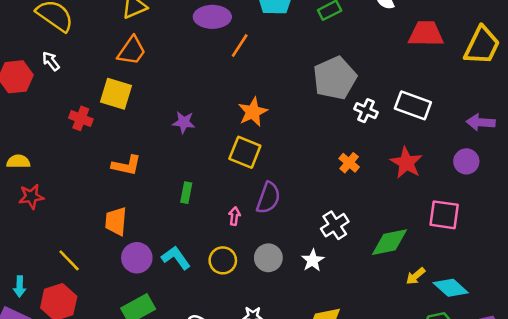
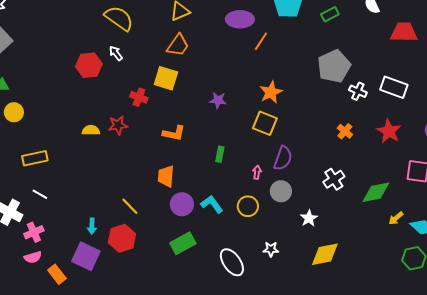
red star: (31, 197) -> (118, 125), moved
gray circle: (268, 258) -> (281, 191), moved
white star: (313, 260) -> (309, 218), moved

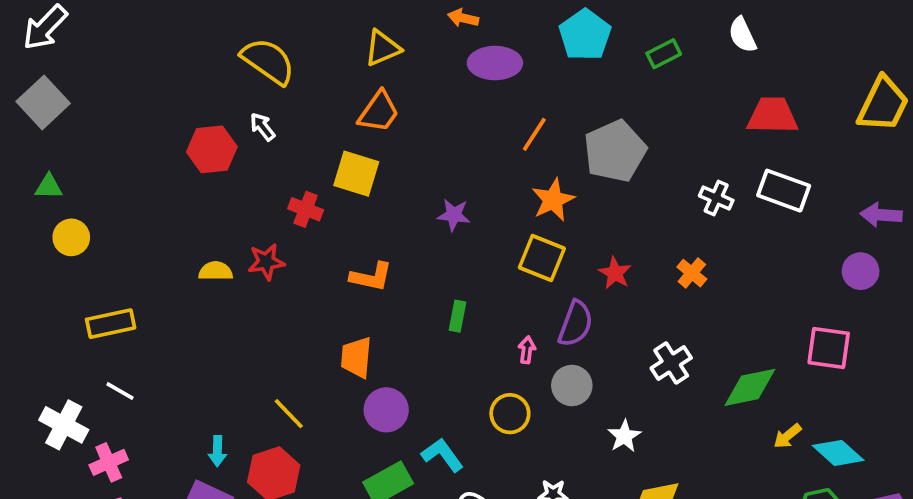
red trapezoid: (404, 32) -> (772, 116), moved
orange line: (261, 41) -> (534, 134), moved
gray pentagon: (334, 66) -> (615, 151), moved
red star: (389, 131) -> (615, 273), moved, size x0.7
cyan L-shape: (212, 204) -> (442, 455), moved

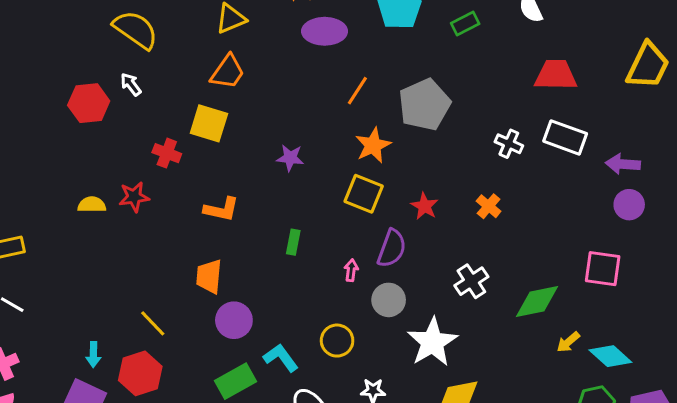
purple arrow: (881, 215) -> (623, 164), moved
yellow circle: (510, 414) -> (337, 341), moved
white star: (624, 436) -> (432, 342), size x1.8

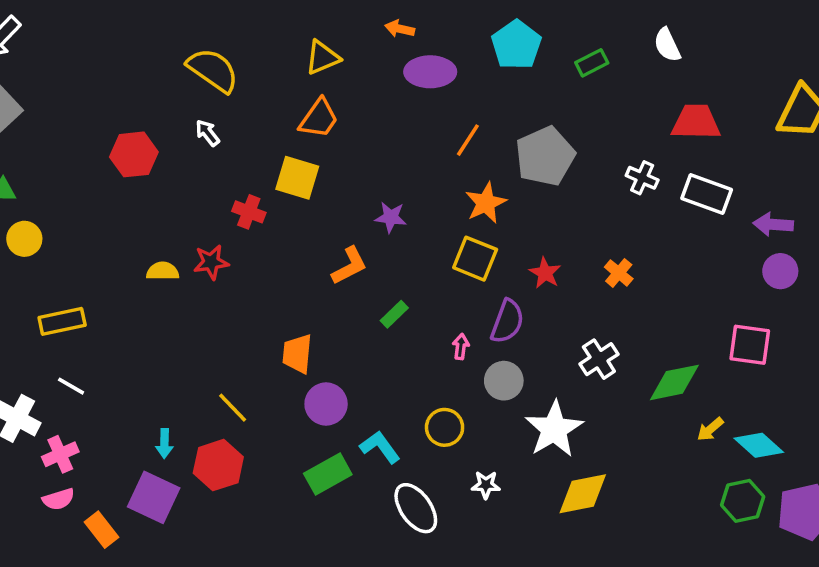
red hexagon: (89, 103) -> (134, 154), moved
white cross: (509, 144) -> (642, 178), moved
orange L-shape: (221, 209) -> (349, 266), moved, turned -39
green rectangle: (293, 242) -> (394, 314), turned 35

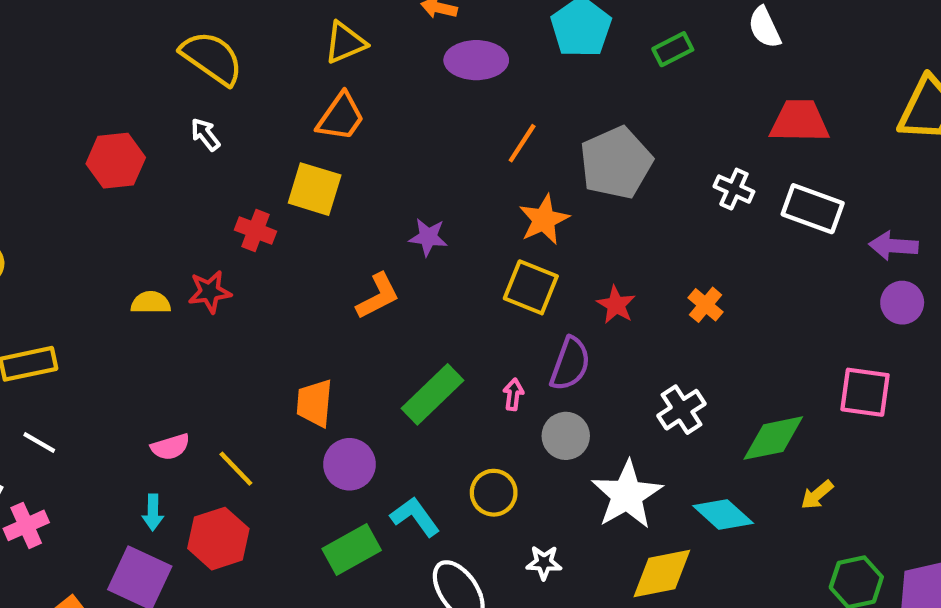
green rectangle: (394, 314) -> (432, 394), moved, size x1.8
cyan diamond: (759, 445) -> (723, 515), moved
pink semicircle: (58, 499) -> (170, 447), moved

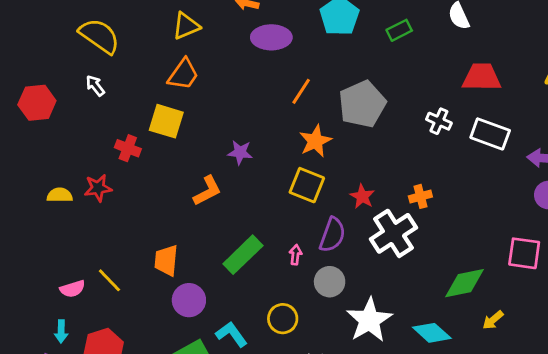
orange cross: (706, 305) -> (420, 196), turned 35
white cross: (682, 410) -> (393, 233), moved, size x1.5
yellow line: (236, 469) -> (109, 280), moved

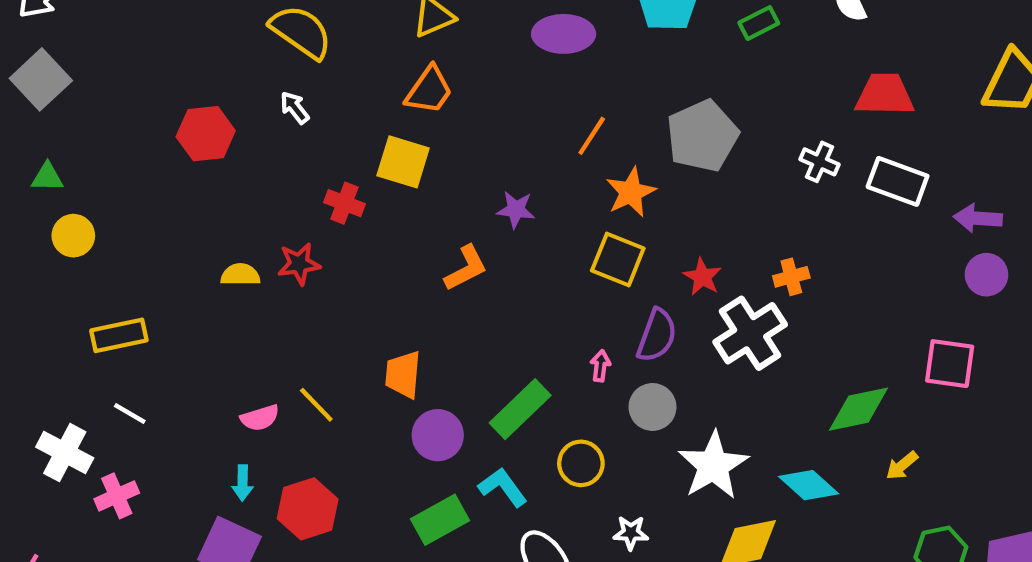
orange line: (301, 91) -> (592, 136), moved
green rectangle: (243, 255) -> (520, 409), moved

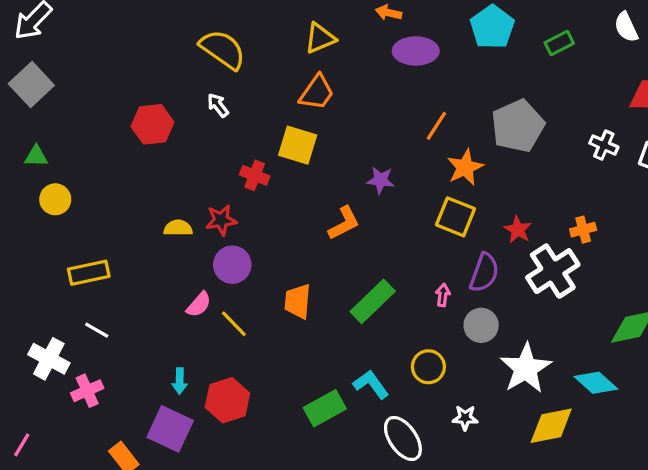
green rectangle: (520, 409) -> (373, 301), moved
pink semicircle: (260, 418) -> (199, 305), moved, turned -32
purple circle: (438, 435) -> (232, 265), moved

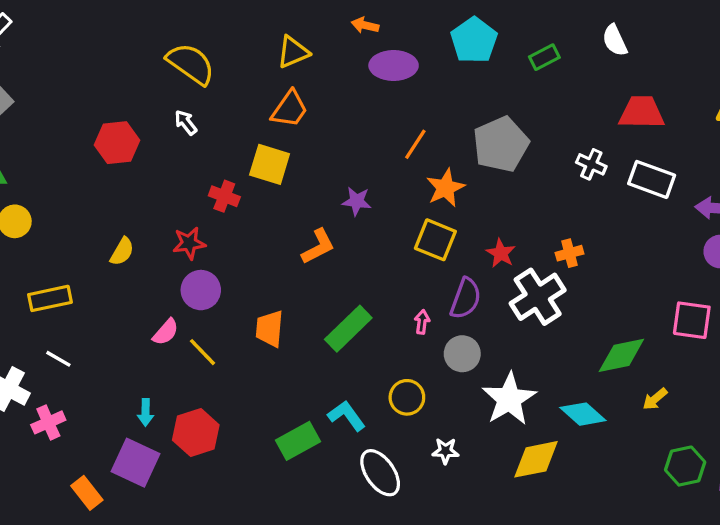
yellow semicircle: (178, 228) -> (122, 252), moved, turned 120

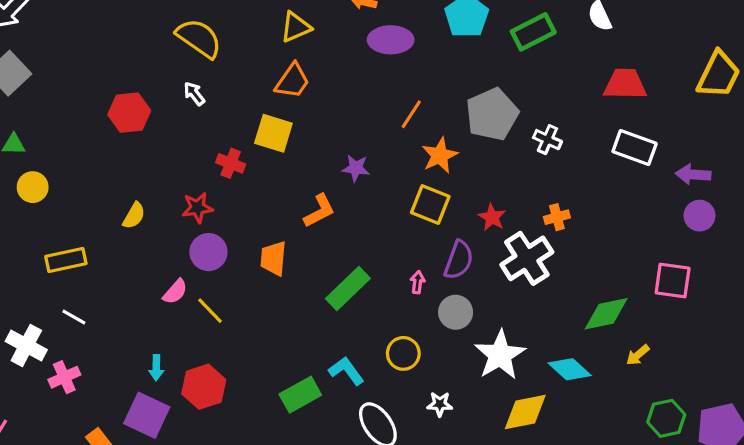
green rectangle: (544, 57) -> (533, 32), size x1.5
white cross: (591, 164) -> (547, 140), moved
orange trapezoid: (270, 329) -> (273, 258), moved

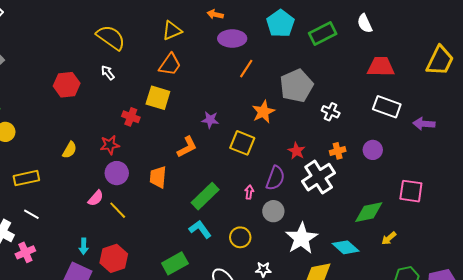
orange line: (411, 114) -> (246, 69), moved
white cross: (547, 140) -> (331, 112), moved
yellow square: (430, 205) -> (242, 143), moved
purple circle: (700, 216) -> (373, 150), moved
cyan L-shape: (346, 371) -> (200, 229), moved

